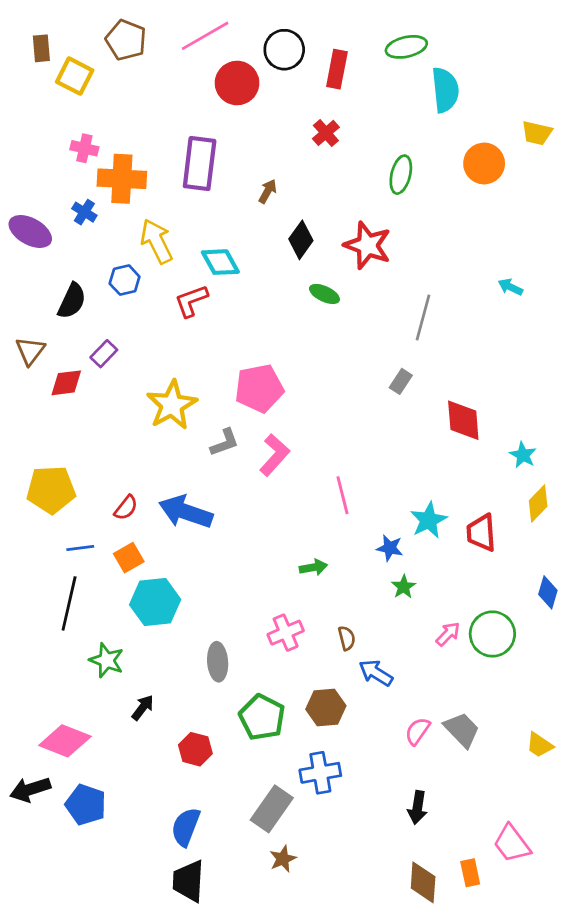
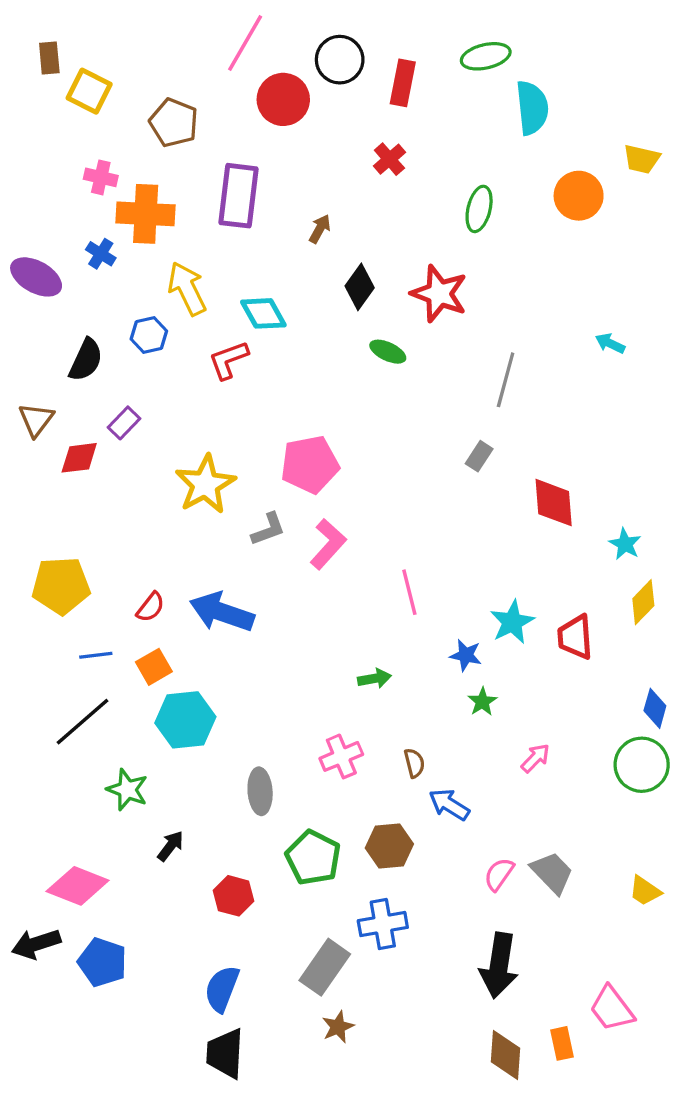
pink line: (205, 36) -> (245, 43), turned -30
brown pentagon: (126, 40) -> (174, 123), moved
black line: (69, 603) -> (83, 722), turned 36
green circle: (492, 634) -> (642, 765), moved
black arrow: (417, 807) -> (499, 965), size x1.6

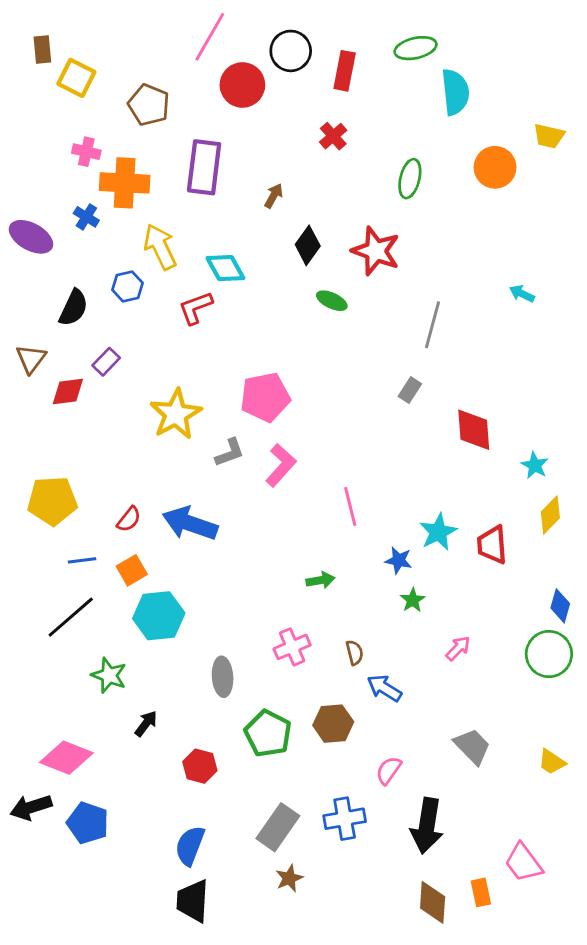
pink semicircle: (499, 874) -> (389, 770), moved
blue cross: (383, 924) -> (345, 819), moved

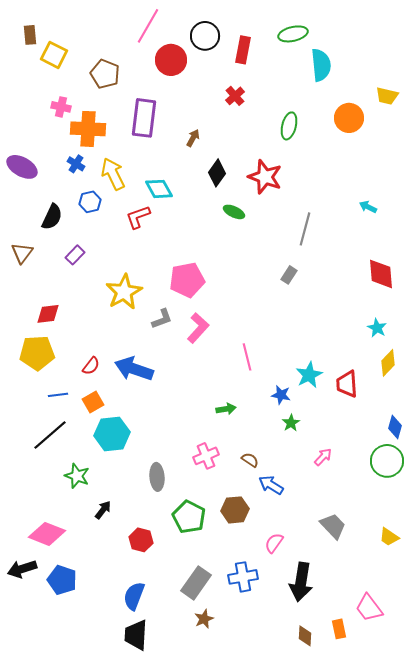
blue cross: (86, 217) -> (76, 164), moved
red diamond: (68, 391) -> (48, 314), moved
red diamond: (474, 430) -> (381, 274), moved
brown semicircle: (355, 653) -> (250, 460), turned -42
brown diamond: (433, 902) -> (305, 636), size x0.7

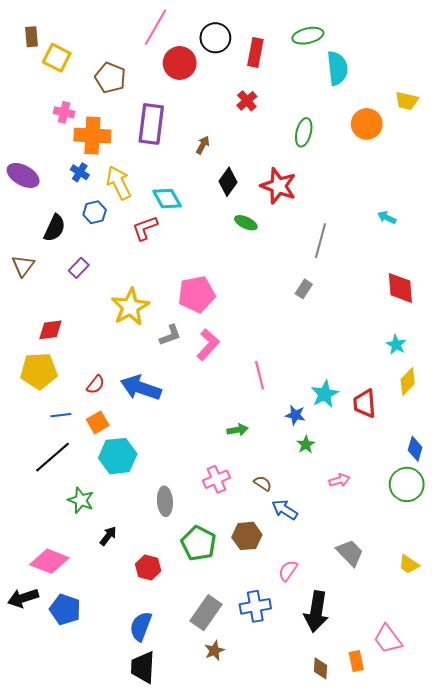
pink arrow: (323, 457) -> (339, 480), turned 30

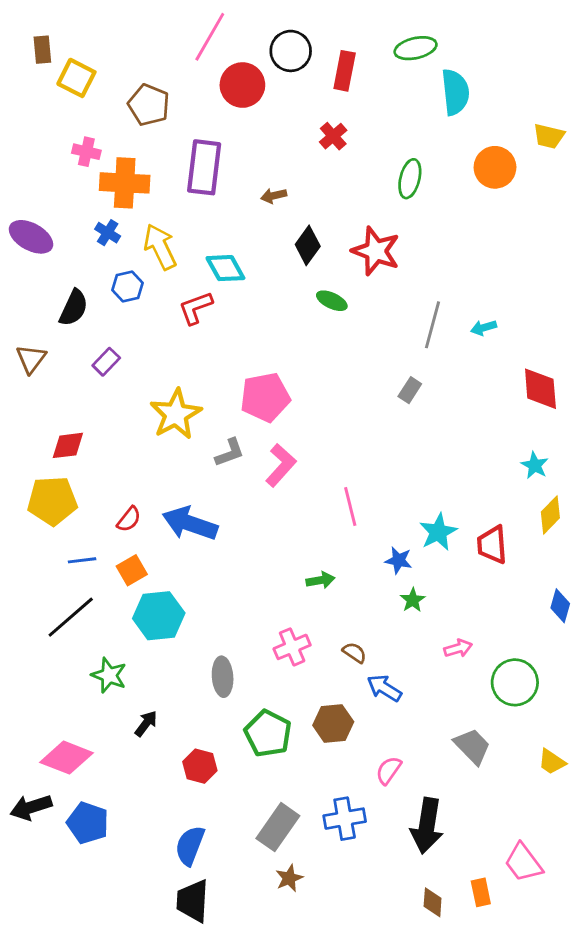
brown arrow: (203, 145) -> (274, 196), turned -132
cyan arrow: (387, 217) -> (484, 328), moved, turned -42
green circle: (407, 484) -> (515, 682), moved

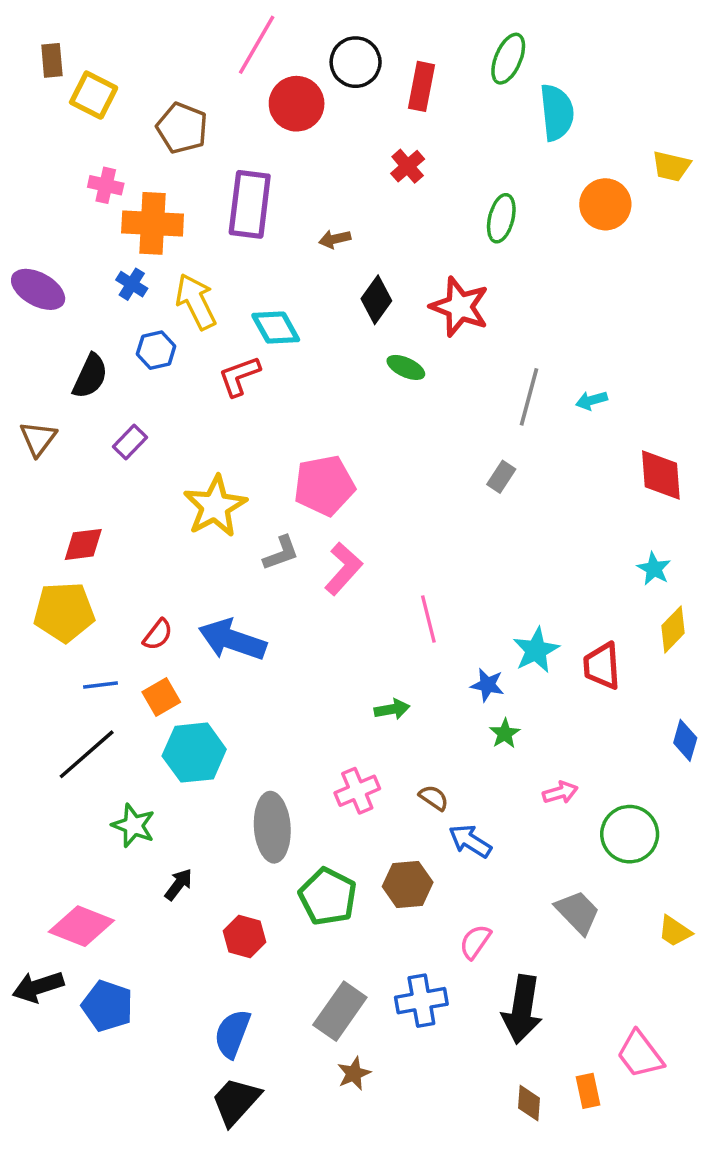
green ellipse: (416, 48) -> (508, 59), turned -54
gray ellipse: (223, 677) -> (272, 827), size x1.4
black trapezoid: (193, 901) -> (236, 1101), turned 39

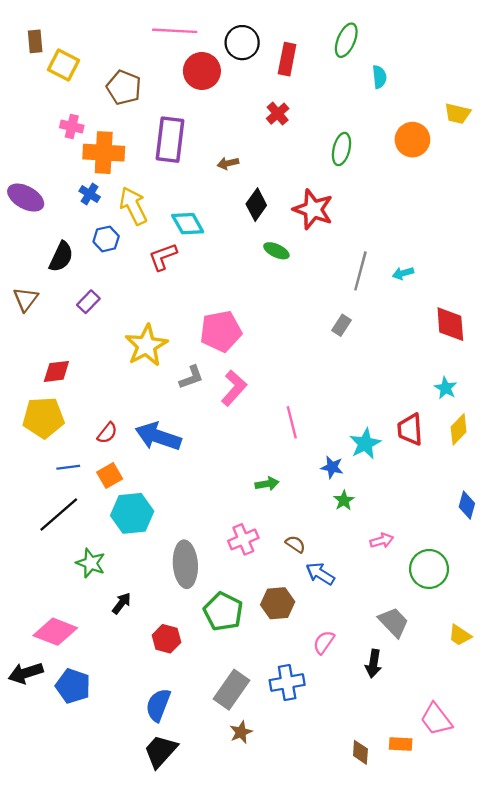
pink line: (257, 45) -> (175, 31), turned 63
cyan semicircle: (557, 112) -> (379, 77), size x0.6
red trapezoid: (602, 666) -> (410, 429), moved
black arrow: (522, 1009) -> (373, 664), moved, size x0.6
orange rectangle: (588, 1091) -> (401, 744), turned -75

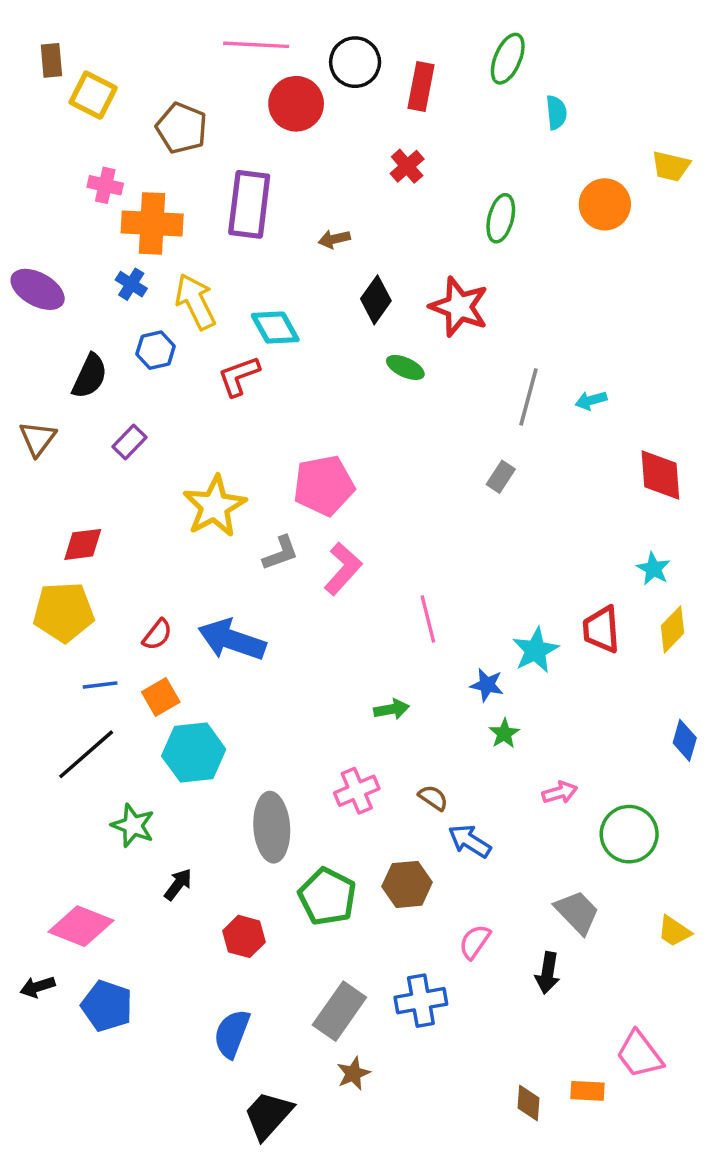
black arrow: (26, 673) -> (38, 987), size x0.7
black trapezoid: (161, 751) -> (268, 1115), moved

